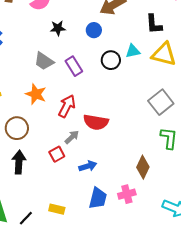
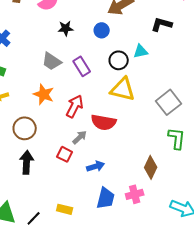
black L-shape: (154, 24) -> (162, 24), turned 110
yellow triangle: (164, 54) -> (123, 89), moved
red square: (57, 154) -> (65, 154), turned -35

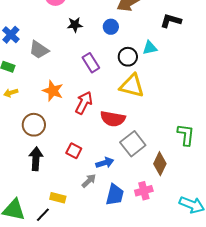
gray trapezoid: (52, 61) -> (39, 50), moved
gray square: (169, 102) -> (133, 144), moved
gray arrow: (80, 137) -> (89, 181), moved
yellow rectangle: (65, 209) -> (58, 198), moved

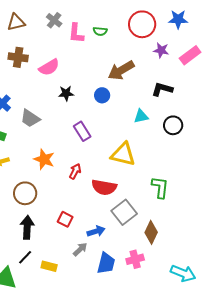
black circle: (128, 57) -> (173, 125), moved
red arrow: (84, 103) -> (75, 171), size x0.7
green L-shape: (186, 135) -> (160, 187), moved
black line: (43, 215) -> (25, 257), moved

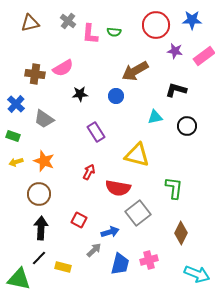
brown cross: (18, 57) -> (35, 74), moved
orange star: (44, 159) -> (44, 161), moved
brown diamond: (151, 232) -> (181, 233), moved

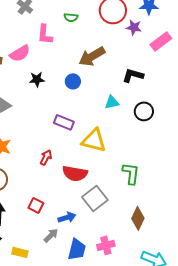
pink L-shape: (90, 34) -> (45, 34), moved
purple star: (175, 51) -> (134, 27), moved
purple rectangle: (96, 132) -> (64, 122), moved, turned -36

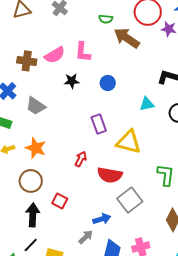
pink L-shape: (45, 34) -> (83, 52), moved
brown arrow: (92, 56) -> (127, 38), moved, turned 64
purple rectangle: (64, 122) -> (99, 124), turned 48
red square: (36, 205) -> (60, 201), moved

